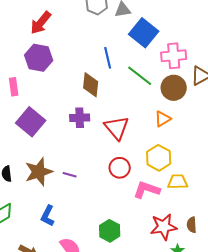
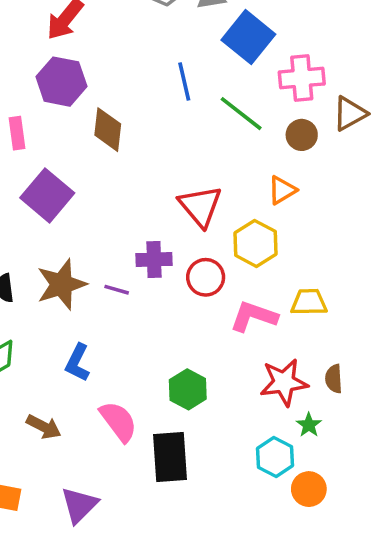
brown diamond: (91, 85) -> (108, 130), moved
brown circle: (174, 88) -> (302, 135), size x0.7
purple cross: (80, 118) -> (154, 259), moved
yellow hexagon: (159, 158) -> (255, 243), moved

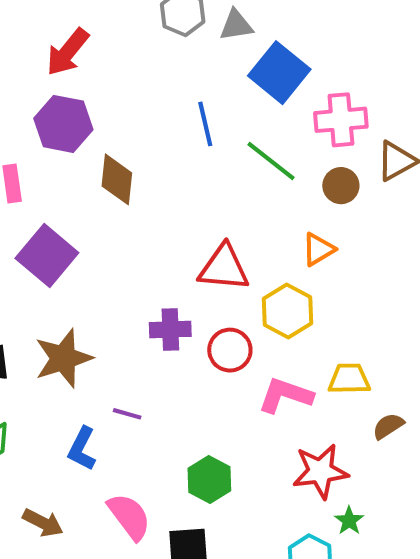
red triangle: (200, 206) -> (224, 268), turned -45
purple line: (117, 290) -> (127, 414), moved
brown semicircle: (334, 379) -> (388, 426), moved, turned 60

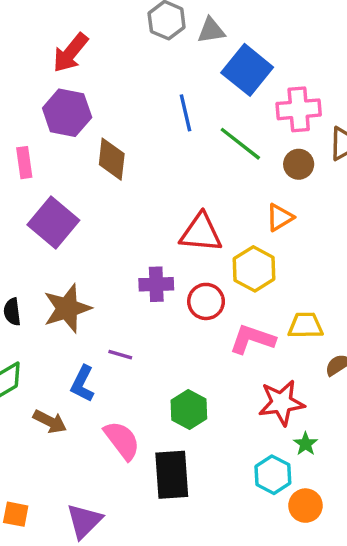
brown arrow: (43, 523) -> (50, 422), moved

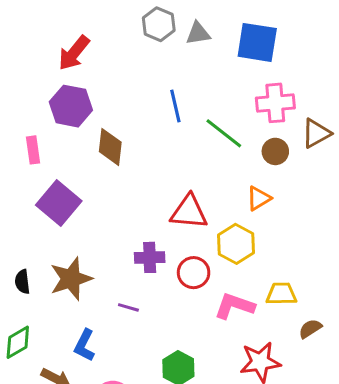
blue square: (247, 70) -> (257, 42), moved, turned -30
purple line: (120, 355) -> (128, 307), moved

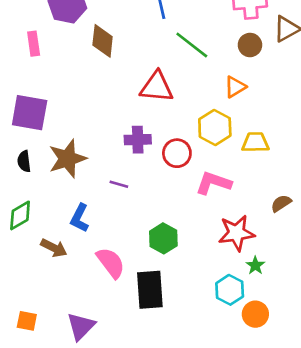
green line: (224, 133) -> (192, 45), moved
purple square: (59, 203) -> (30, 113), moved, turned -30
red triangle: (189, 212) -> (157, 87), moved
yellow trapezoid: (281, 294) -> (255, 142), moved

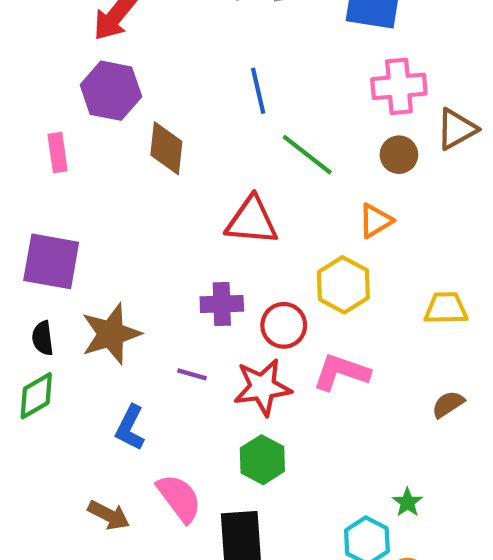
yellow trapezoid: (255, 142) -> (446, 308), moved
green diamond: (20, 215) -> (36, 396), moved
red star: (236, 233) -> (262, 387), moved
brown arrow: (54, 248) -> (109, 515), moved

